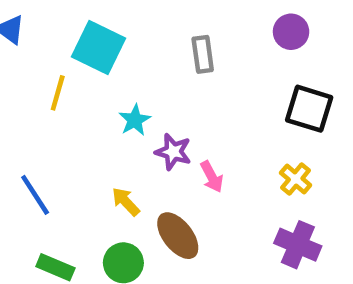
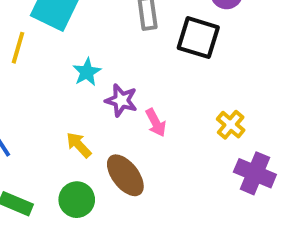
black square: (309, 109) -> (198, 38), moved
purple cross: (298, 245) -> (255, 173), moved

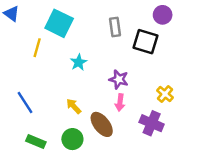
purple star: (121, 100) -> (119, 79), moved
pink arrow: (156, 123) -> (120, 103), moved, turned 35
purple cross: (255, 173) -> (152, 123), moved

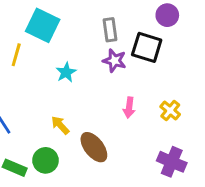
purple star: (119, 79) -> (114, 61), moved
pink arrow: (120, 103) -> (129, 108), moved
purple cross: (152, 123) -> (172, 162), moved
green circle: (72, 139) -> (46, 160), moved

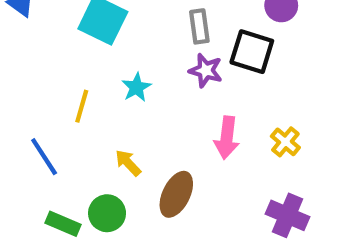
yellow line: (16, 55) -> (82, 106), moved
pink arrow: (129, 108) -> (227, 138), size x1.4
brown ellipse: (94, 147) -> (176, 194), turned 64

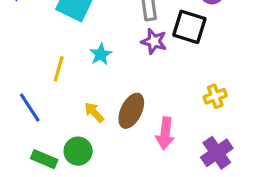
pink arrow: (227, 138) -> (165, 133), moved
yellow cross: (285, 142) -> (215, 96), turned 30
brown ellipse: (176, 194) -> (131, 111), moved
purple cross: (288, 215) -> (217, 153), turned 32

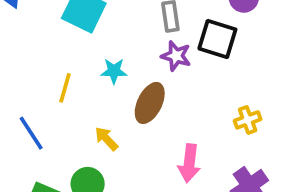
cyan star: (101, 54) -> (114, 71), turned 30
brown ellipse: (131, 111) -> (150, 103), moved

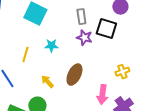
brown ellipse: (150, 103) -> (74, 75), moved
pink arrow: (189, 163) -> (102, 95), moved

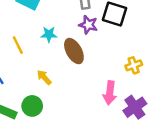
yellow line: (25, 55) -> (18, 45), turned -42
brown ellipse: (74, 75) -> (74, 51), moved, turned -55

